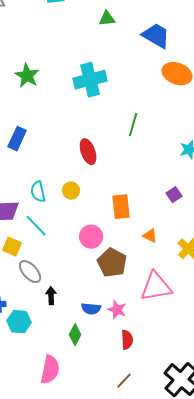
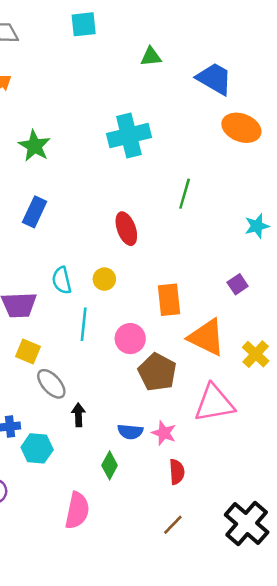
green star: (27, 76) -> (35, 146), moved
cyan line: (36, 226) -> (84, 324), moved, turned 50
orange triangle: (150, 236) -> (207, 337), size x2.0

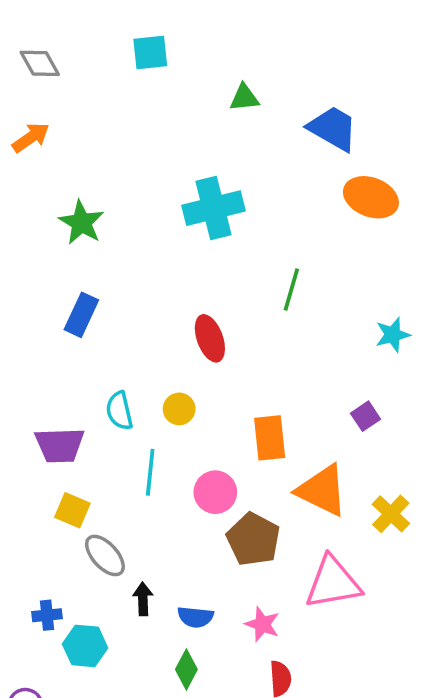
blue semicircle: (130, 432) -> (195, 617), moved

